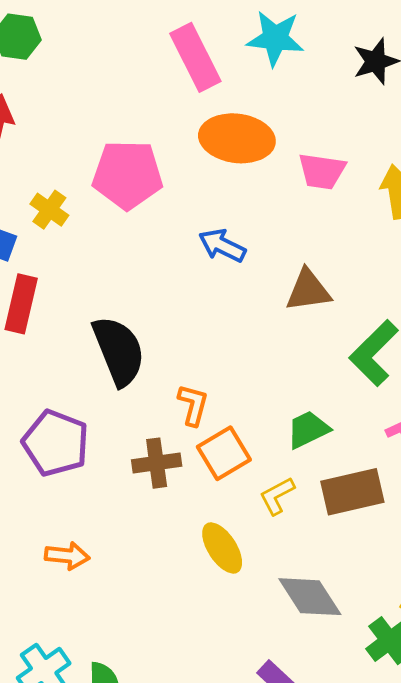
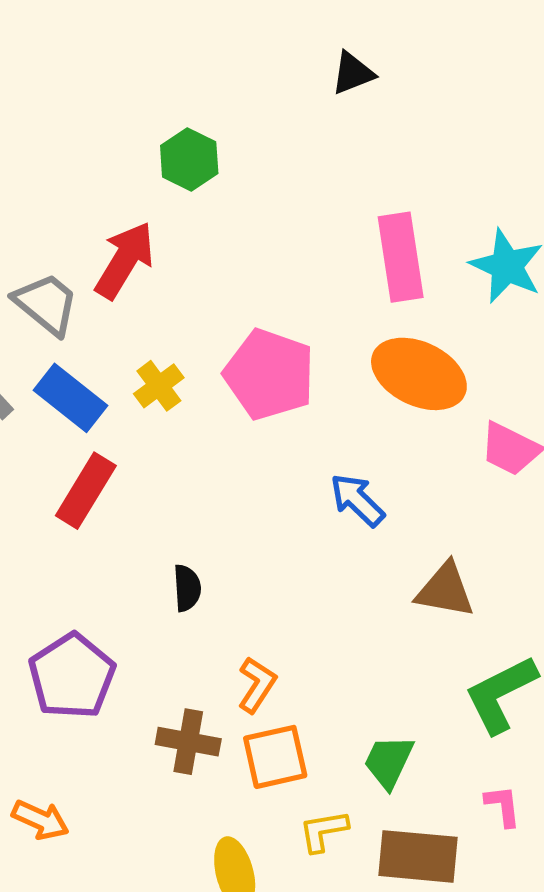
black semicircle: (119, 351) -> (187, 588), size x0.5
green trapezoid: (308, 429) -> (389, 762), turned -57

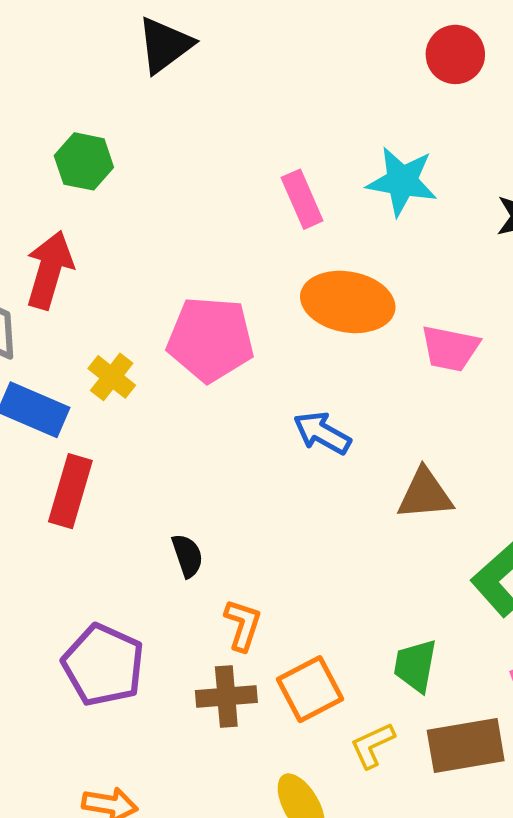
black triangle: (353, 73) -> (165, 45), moved, size x1.4
pink rectangle: (401, 257) -> (302, 199), size x0.7
orange L-shape: (257, 685) -> (243, 625), moved

